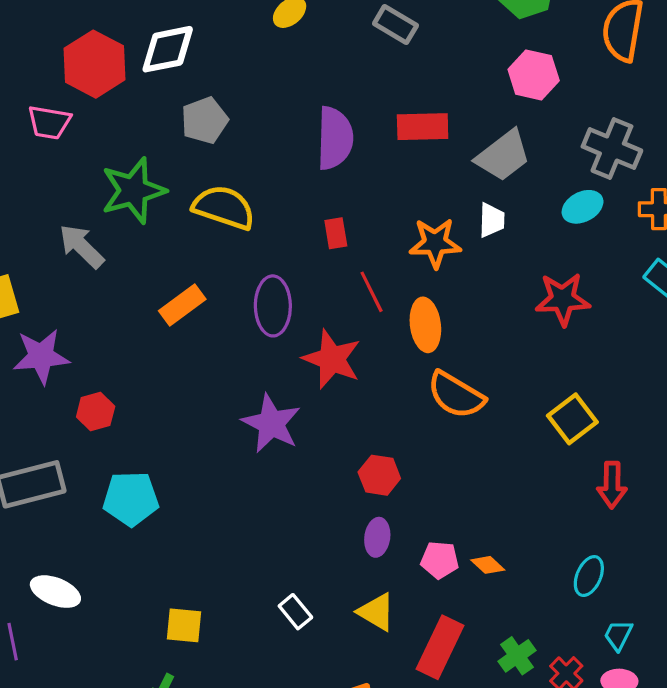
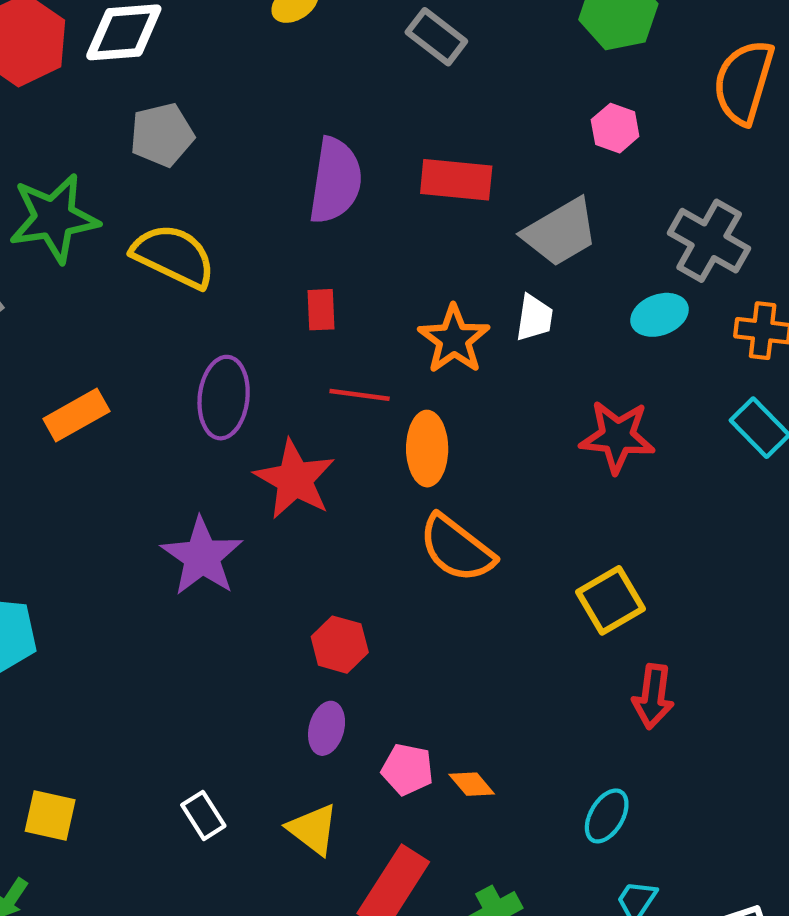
pink hexagon: (534, 75) -> (615, 128), size x0.7
orange star: (435, 243) -> (454, 339), turned 30
red line: (372, 292) -> (360, 395), turned -63
orange rectangle: (182, 305) -> (76, 415), moved

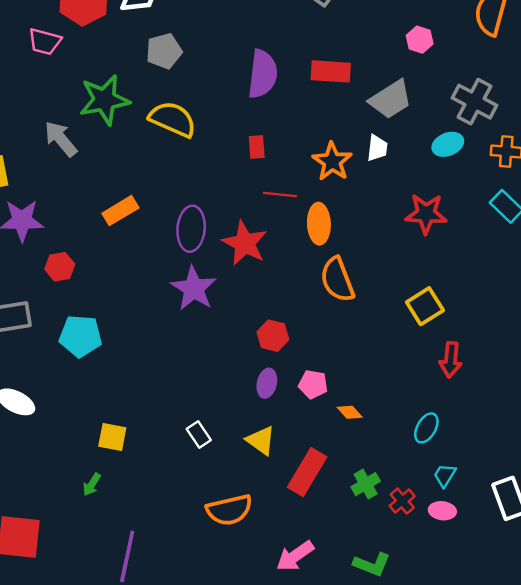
purple ellipse: (224, 398) -> (191, 229), moved
orange semicircle: (457, 549) -> (337, 280), turned 33
pink pentagon: (407, 769) -> (313, 384), moved

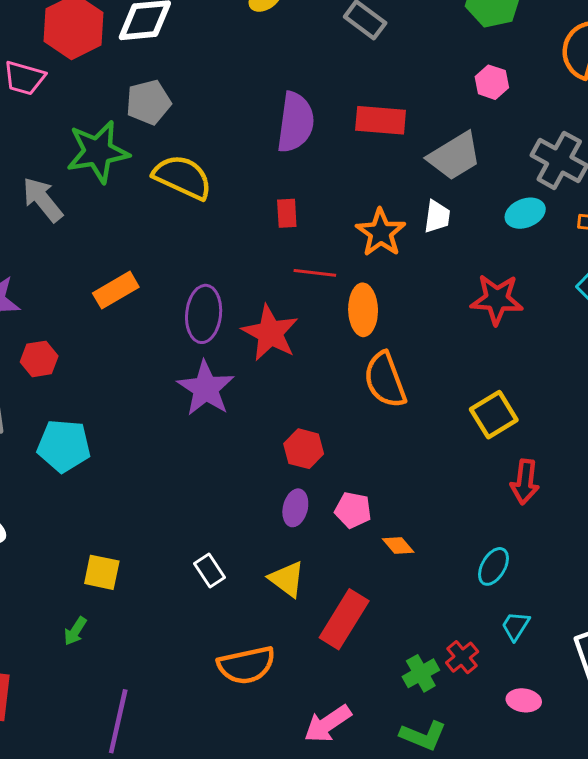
gray pentagon: (164, 51) -> (149, 102), moved
green cross: (366, 484) -> (421, 673), moved
pink ellipse: (442, 511) -> (524, 700), moved

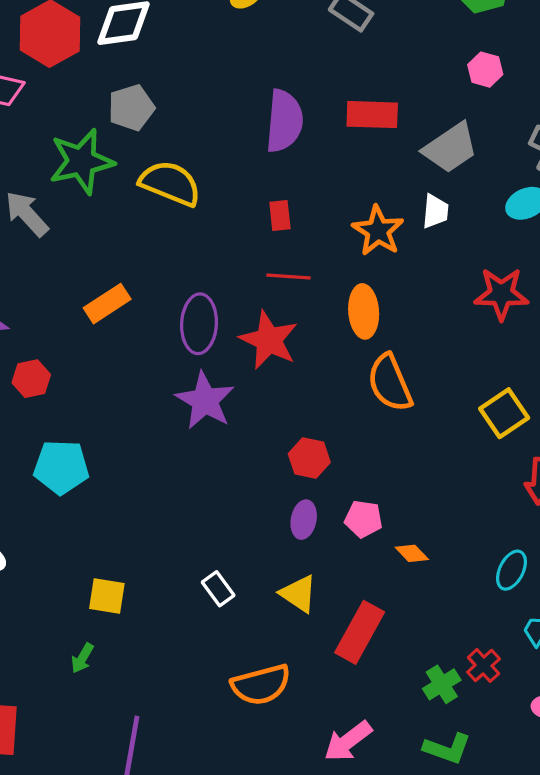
red line: (315, 273) -> (288, 276), moved

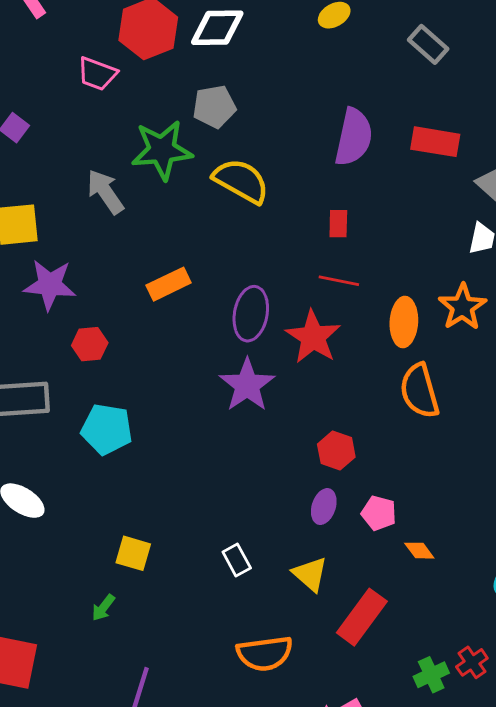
orange star: (378, 231) -> (462, 307), moved

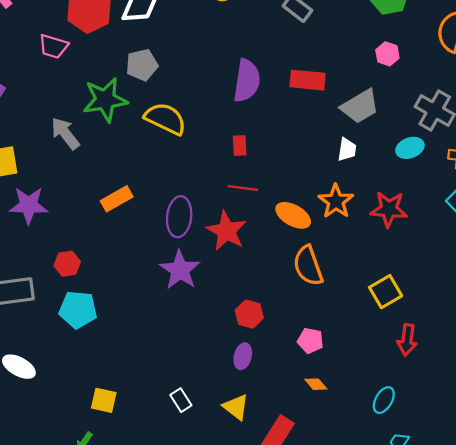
orange ellipse: (404, 322) -> (293, 215), turned -60
red hexagon: (90, 344) -> (67, 264), moved
pink pentagon: (379, 513) -> (310, 341), moved

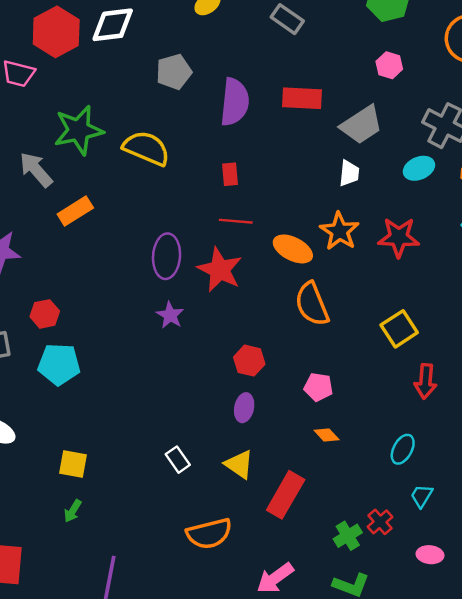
gray pentagon: (142, 65) -> (174, 72), moved
orange rectangle: (117, 199) -> (75, 211), moved
purple star: (180, 270) -> (170, 315), size x0.6
yellow square: (104, 400) -> (73, 464), moved

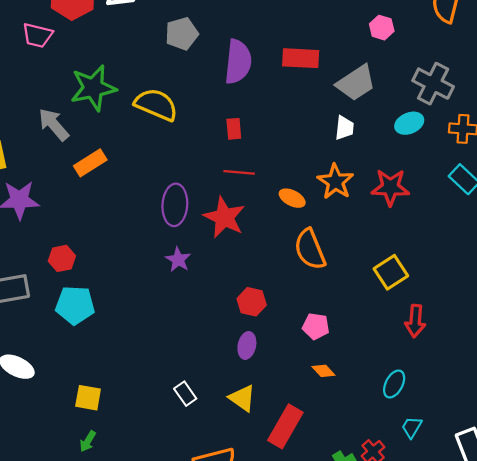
orange ellipse: (293, 249) -> (292, 198), size x0.7

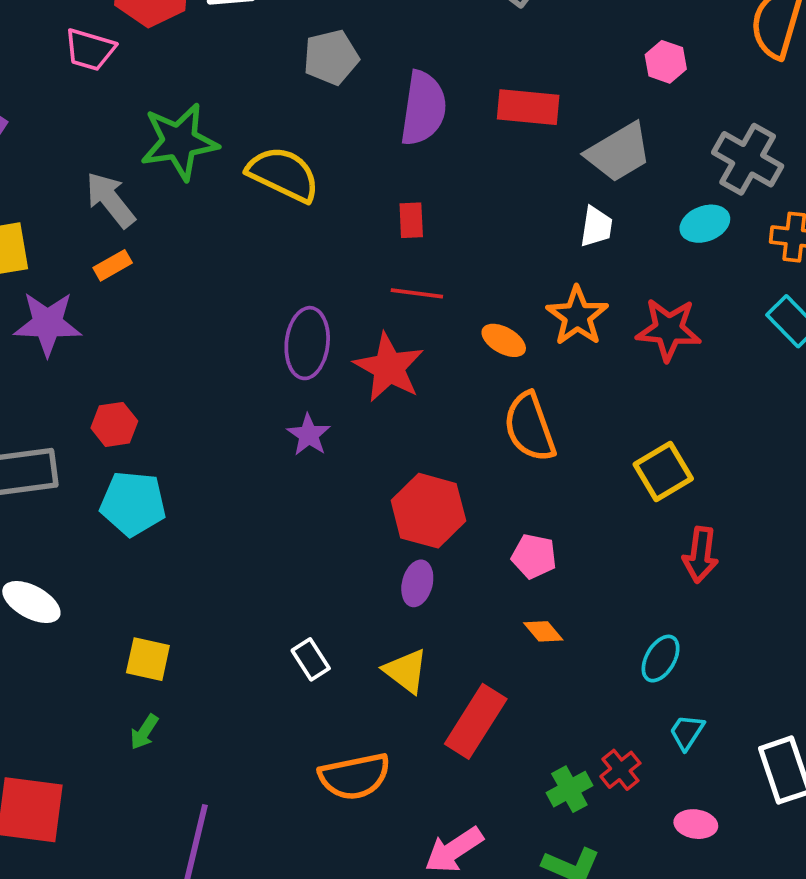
orange rectangle: (90, 163) -> (113, 265), moved, size x0.7
red hexagon: (252, 302) -> (428, 511), size x1.5

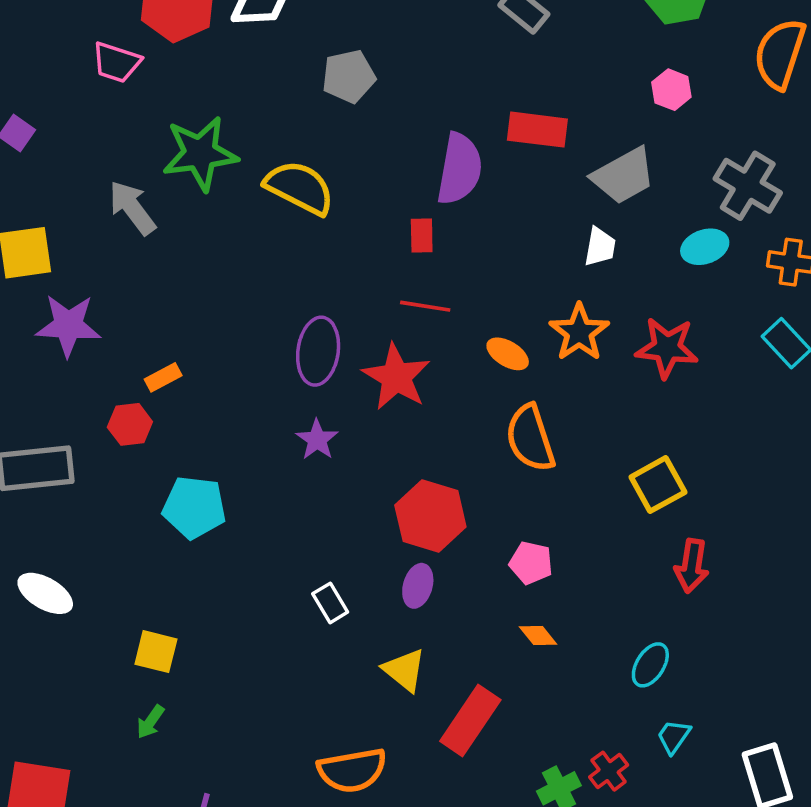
purple semicircle: (423, 108) -> (459, 169), moved
orange rectangle: (113, 265) -> (163, 377), moved
cyan pentagon: (133, 503) -> (194, 507), moved
white rectangle: (311, 659) -> (330, 603), moved

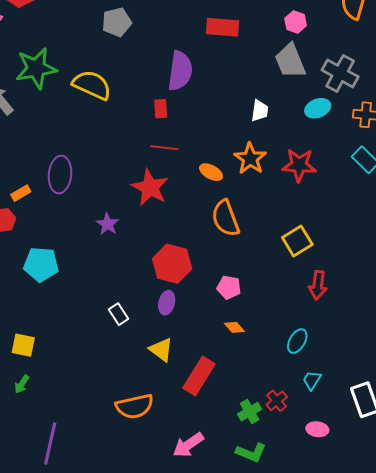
red rectangle: (537, 130) -> (223, 27), moved
gray trapezoid: (624, 176) -> (290, 61), moved, turned 99
purple ellipse: (318, 351) -> (60, 175), moved

